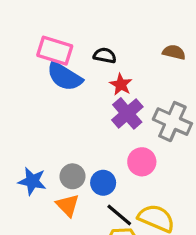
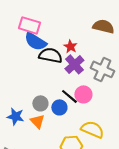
brown semicircle: (174, 52) -> (103, 26), size x1.5
black semicircle: (105, 55) -> (50, 55), moved, size x1.6
blue star: (32, 181) -> (15, 116), moved
black line: (119, 215) -> (69, 96), moved

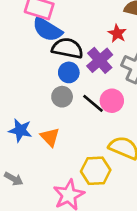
red star: (70, 46) -> (117, 33), moved
gray circle: (40, 103) -> (62, 97), moved
blue circle: (59, 107) -> (69, 72), moved

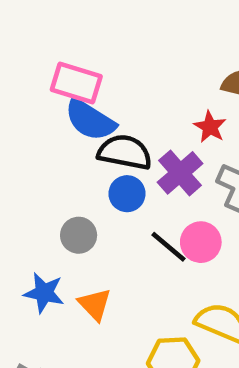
gray circle: (62, 97) -> (79, 235), moved

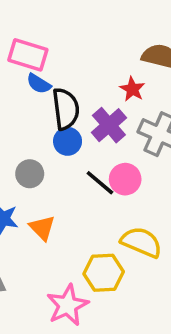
blue semicircle: (90, 120) -> (39, 84), size x0.6
black semicircle: (125, 152) -> (66, 109), turned 72

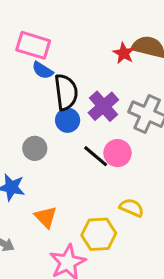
red star: (132, 89) -> (124, 53), moved
orange triangle: (42, 228) -> (46, 217), moved
yellow semicircle: (141, 242) -> (132, 208), size x0.7

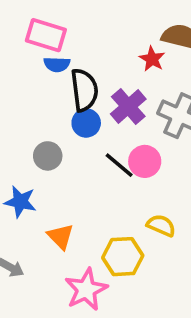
red star: (124, 53) -> (152, 59), moved
blue semicircle: (43, 70) -> (57, 64), turned -30

